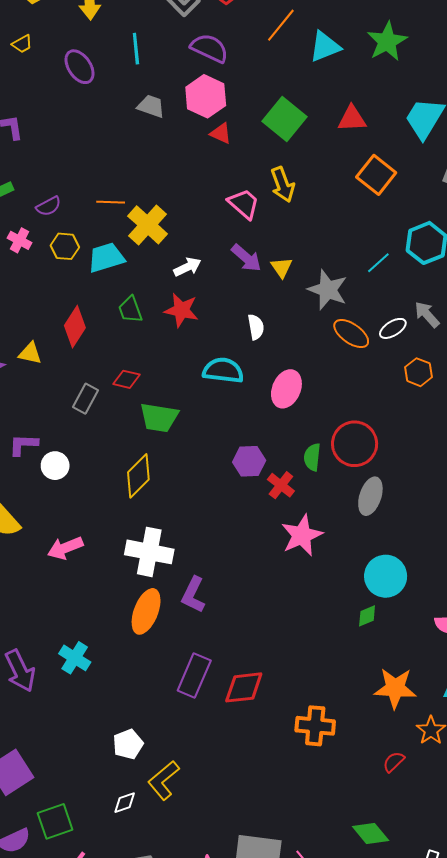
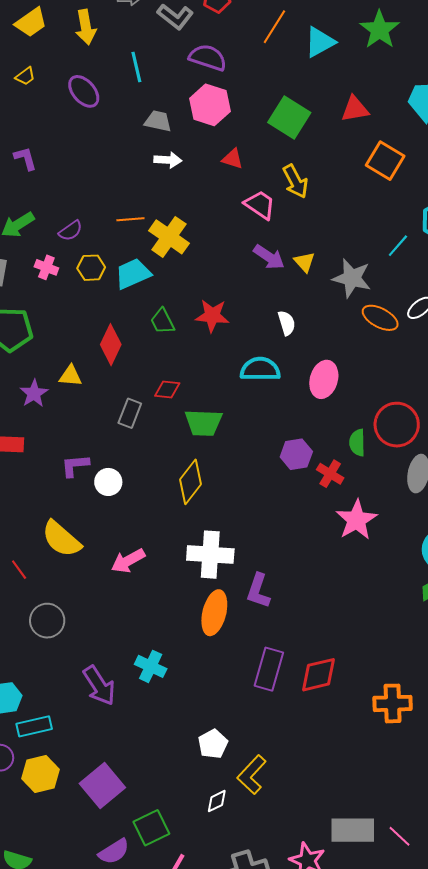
red triangle: (221, 133) -> (233, 159), moved
white arrow: (187, 267) -> (168, 160), moved, turned 36

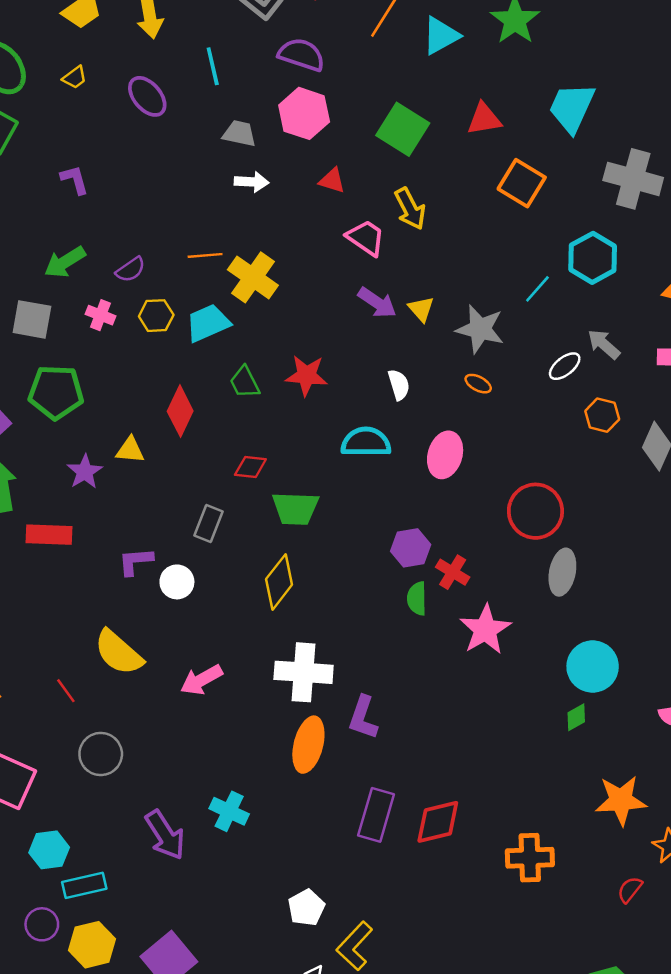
orange ellipse: (380, 318) -> (478, 384), moved, size x0.6
gray rectangle: (130, 413) -> (208, 524), moved
green semicircle: (357, 443) -> (417, 598), moved

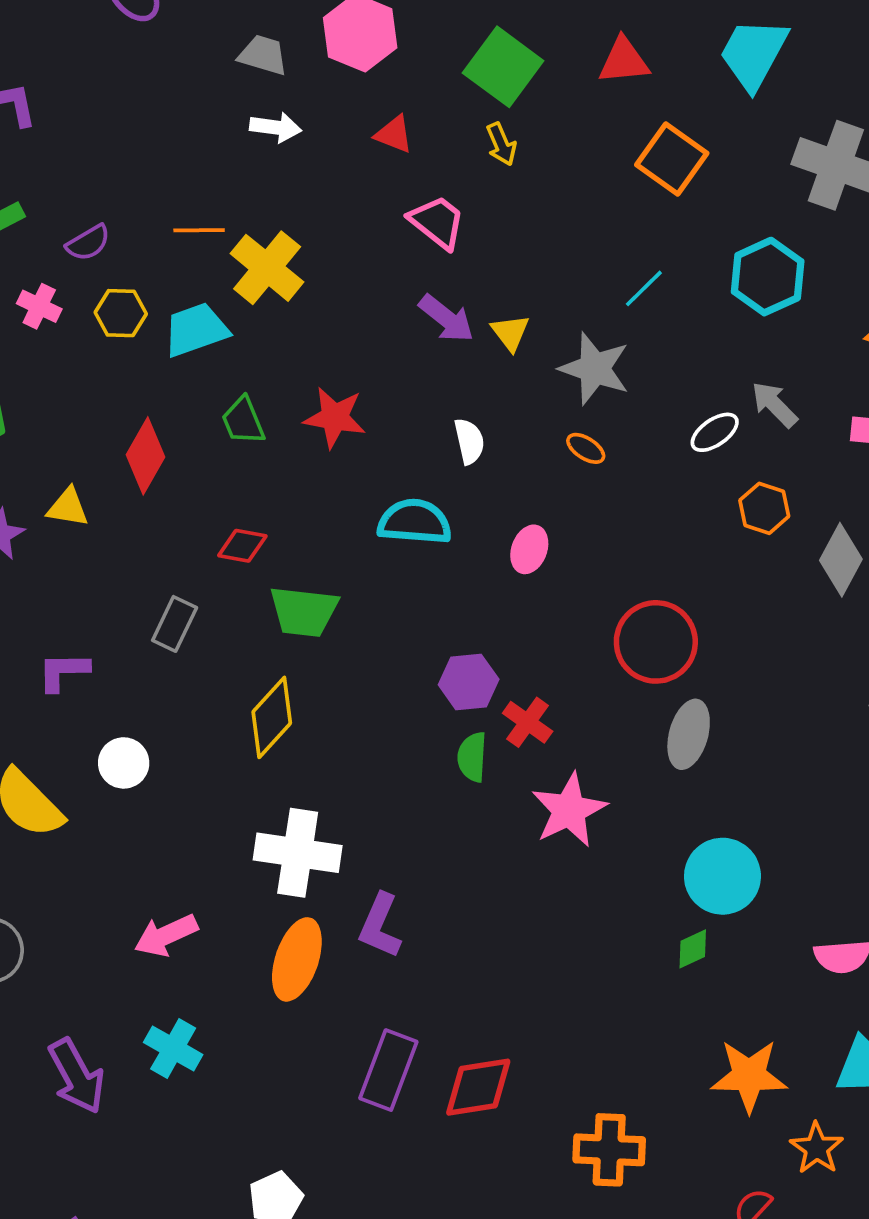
yellow arrow: (410, 209) -> (501, 144), moved, size x0.7
cyan line: (537, 289) -> (644, 288), moved
pink ellipse: (445, 455) -> (529, 549), size x0.7
white circle: (177, 582) -> (124, 763), moved
pink arrow: (201, 680) -> (166, 935), moved

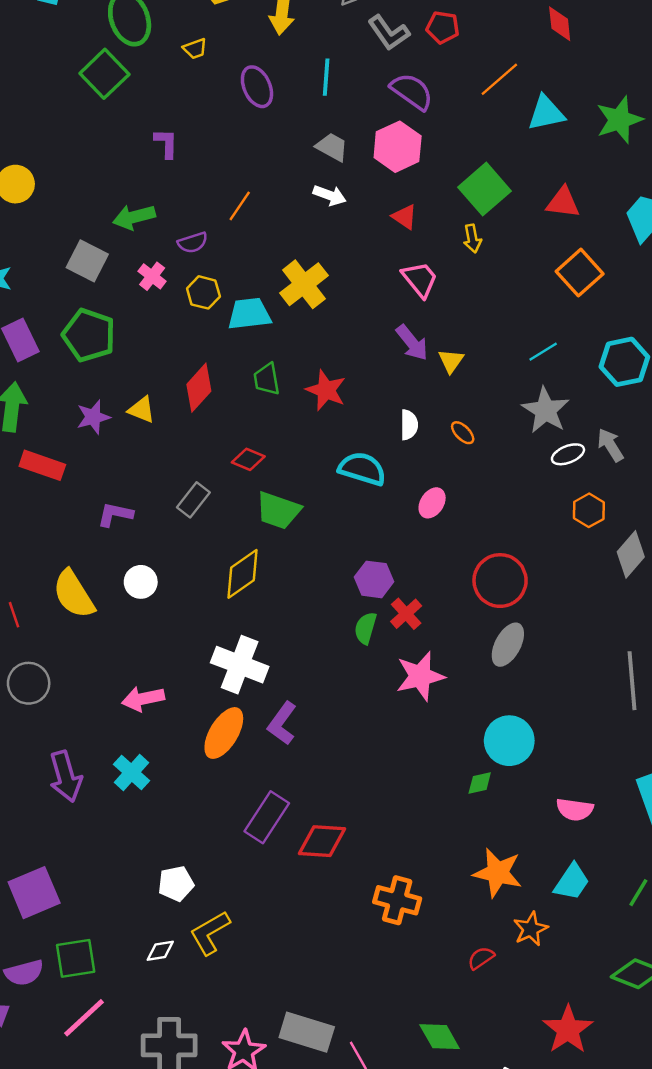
orange line: (199, 230) -> (240, 206), moved, turned -68
gray star: (595, 369) -> (546, 410), moved
orange ellipse: (586, 448) -> (463, 433), moved

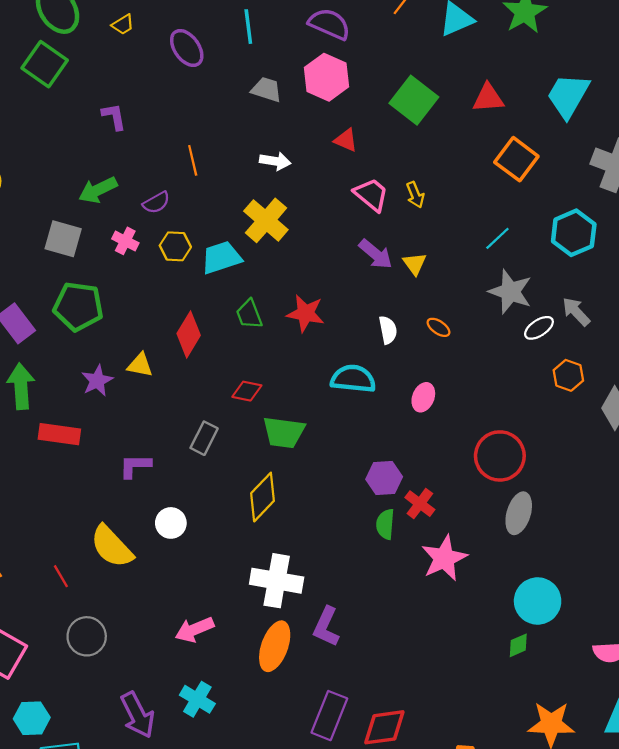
white arrow: (330, 195) -> (275, 161), moved
orange line: (240, 206) -> (193, 160), turned -36
yellow arrow: (472, 239) -> (415, 195), moved

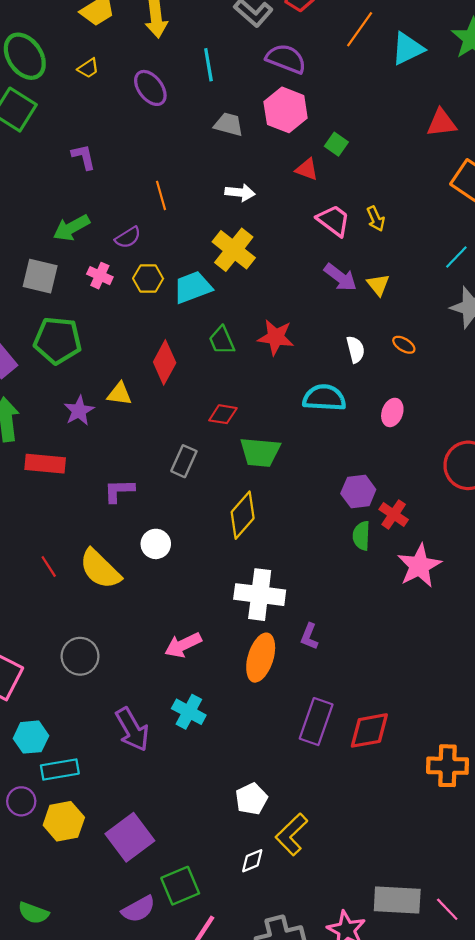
green square: (414, 100) -> (336, 144), moved, size x0.5
red line: (61, 576) -> (49, 566), moved
purple L-shape: (326, 627) -> (309, 637), size x0.7

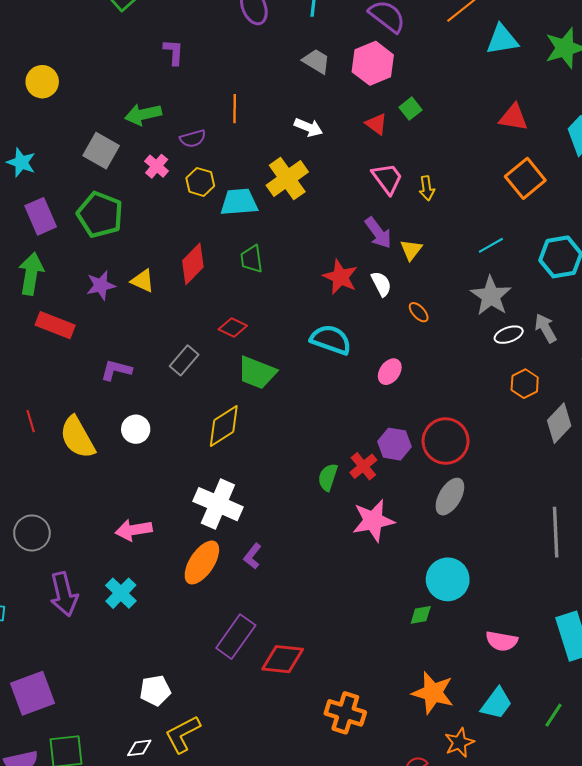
red star: (276, 337) -> (340, 277), moved
white semicircle: (355, 349) -> (381, 284), moved, turned -30
purple hexagon: (358, 492) -> (394, 444), moved
gray circle: (80, 656) -> (32, 533), moved

